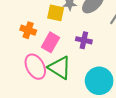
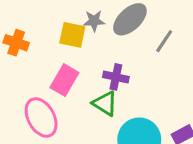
orange cross: (28, 30) -> (16, 43), moved
green triangle: (60, 68) -> (105, 103), moved, size x0.7

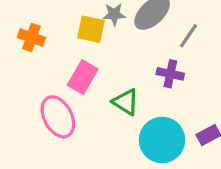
purple cross: (116, 77) -> (170, 74), moved

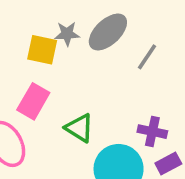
purple cross: (170, 74) -> (152, 132), moved

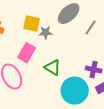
gray star: (67, 34) -> (46, 33), moved

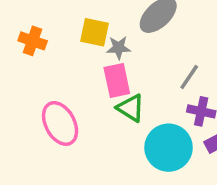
gray line: (91, 28) -> (189, 77), moved
pink rectangle: (27, 53) -> (117, 80), moved, turned -42

